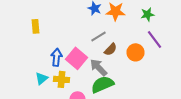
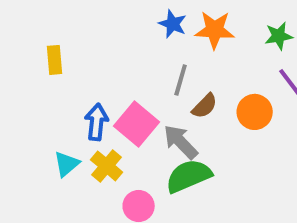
gray line: (98, 36) -> (181, 80), turned -42
yellow cross: (62, 79) -> (107, 166), turned 35

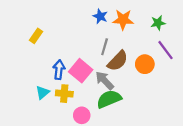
yellow rectangle: (55, 60) -> (36, 36), turned 40
brown semicircle: (205, 106) -> (118, 61), size x1.5
yellow cross: (107, 166) -> (64, 94), turned -35

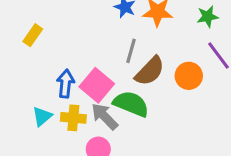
gray arrow: (105, 81) -> (105, 116), moved
green semicircle: (109, 99) -> (131, 104), moved, turned 45

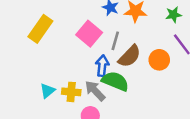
yellow rectangle: (33, 35) -> (40, 29), size x1.6
blue arrow: (66, 84) -> (102, 66), moved
pink square: (97, 85) -> (89, 34), moved

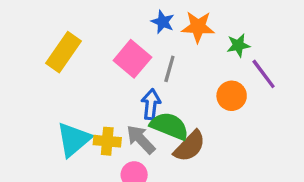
green star: (174, 15) -> (238, 45), moved
brown semicircle: (130, 56) -> (190, 146), moved
cyan triangle: (47, 91) -> (74, 139), size x1.6

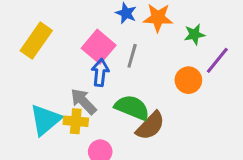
purple line: (264, 74) -> (217, 60), turned 76
blue arrow: (151, 104) -> (100, 73), moved
gray arrow: (141, 139) -> (83, 101), moved

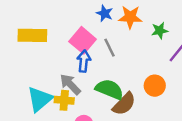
yellow rectangle: (36, 41) -> (32, 35), turned 56
gray line: (132, 56) -> (109, 48), turned -42
orange circle: (188, 80) -> (155, 86), moved

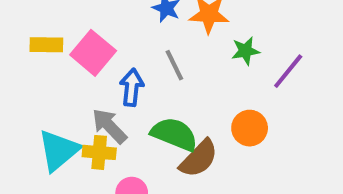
green star: (160, 31) -> (245, 51), moved
yellow rectangle: (32, 35) -> (46, 45), size x0.7
pink square: (83, 40) -> (93, 53), moved

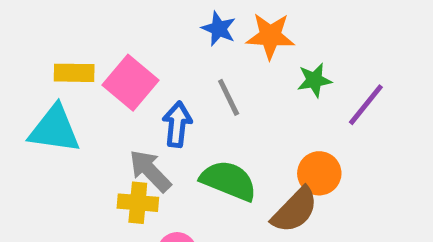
cyan triangle: (59, 150) -> (54, 129), moved, turned 48
brown semicircle: (199, 159) -> (295, 210), moved

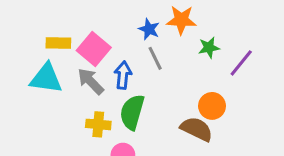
blue star: (219, 29) -> (149, 29), moved
gray arrow: (150, 171) -> (91, 81), moved
green semicircle: (229, 181) -> (132, 112), moved, turned -96
brown semicircle: (295, 210) -> (197, 129), turned -108

